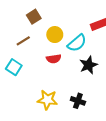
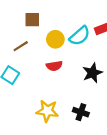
brown square: (34, 17) -> (32, 20), turned 32
cyan semicircle: (77, 43) -> (80, 36), moved

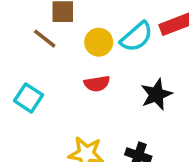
brown line: (21, 46) -> (45, 39), moved, turned 70

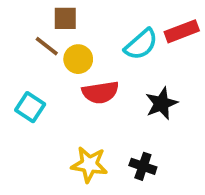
yellow circle: (99, 42) -> (78, 59), moved
red semicircle: (97, 84) -> (100, 92), size x1.4

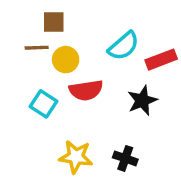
red rectangle: (182, 31) -> (161, 60), moved
brown line: (47, 46) -> (37, 48), turned -40
cyan square: (30, 107) -> (43, 104), moved

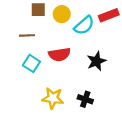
brown line: (37, 48) -> (27, 35), moved
yellow circle: (66, 60) -> (62, 14), moved
red rectangle: (161, 60) -> (109, 15), moved

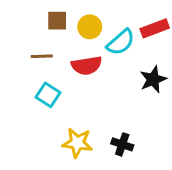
red semicircle: (59, 54) -> (87, 65), moved
black star: (96, 61) -> (153, 79), moved

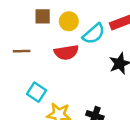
brown line: (42, 56) -> (22, 51), moved
cyan square: (48, 95) -> (36, 92), moved

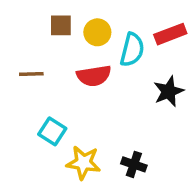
cyan semicircle: (94, 34) -> (132, 50), turned -35

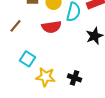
brown line: (31, 74) -> (16, 26), turned -48

